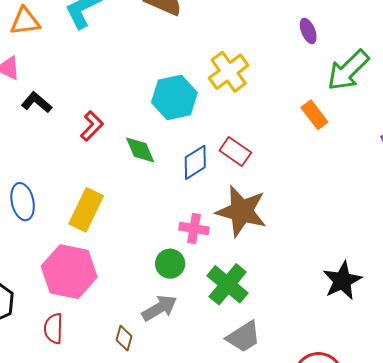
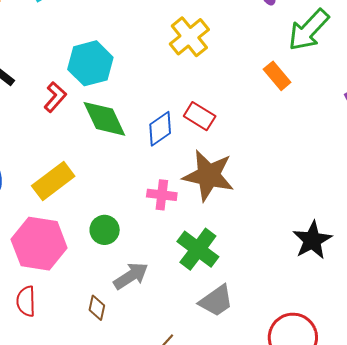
cyan hexagon: (174, 97) -> (90, 63), moved
green diamond: (140, 150) -> (104, 119), size x1.4
yellow rectangle: (86, 210) -> (53, 181), turned 30
green circle: (170, 264) -> (105, 230), moved

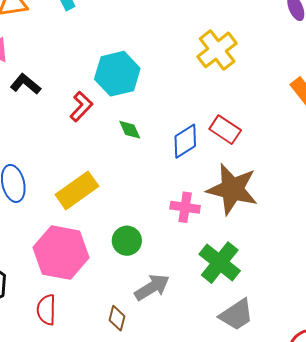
green diamond: (104, 119) -> (130, 130), size x0.5

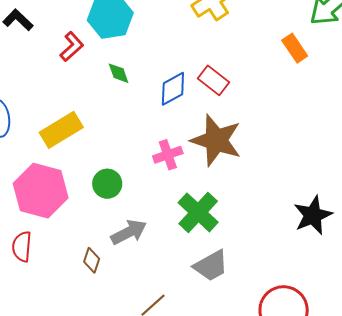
pink cross: (185, 207) -> (168, 155), turned -32

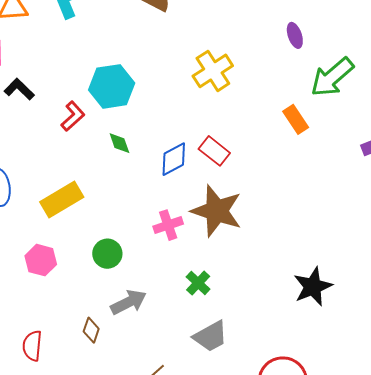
pink hexagon: (41, 191) -> (41, 260), size x0.6
green cross: (198, 212) -> (198, 283), size x0.6
red semicircle: (22, 247) -> (32, 346), moved

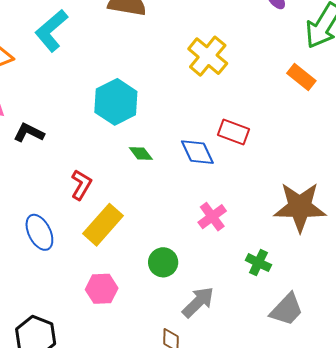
red L-shape: (73, 116) -> (81, 185), moved
blue diamond: (174, 159) -> (197, 152), turned -69
brown star: (217, 211) -> (300, 207), moved

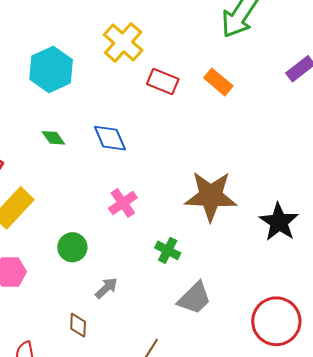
orange rectangle: (301, 77) -> (218, 82), moved
cyan hexagon: (116, 102) -> (51, 70), moved
red rectangle: (234, 132) -> (163, 81), moved
gray arrow: (198, 302) -> (106, 288), size x0.7

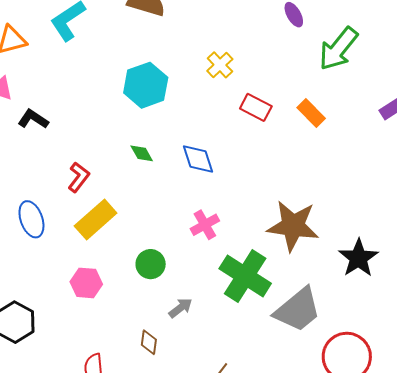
yellow cross: (123, 42) -> (220, 65), size x0.7
green cross: (168, 250) -> (245, 276), size x2.0
gray trapezoid: (194, 298) -> (298, 310), moved, size x1.4

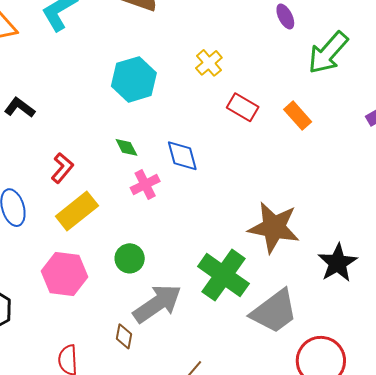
pink cross: (205, 225) -> (145, 185), moved
pink hexagon: (86, 283) -> (64, 274), size x1.4
gray arrow: (180, 308) -> (157, 304), size x2.0

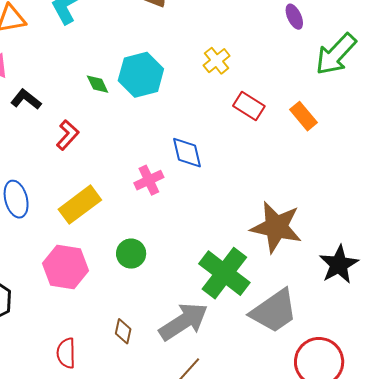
green diamond: (126, 147) -> (98, 84), moved
red L-shape: (62, 168) -> (68, 135), moved
gray arrow: (157, 304) -> (183, 322), moved

